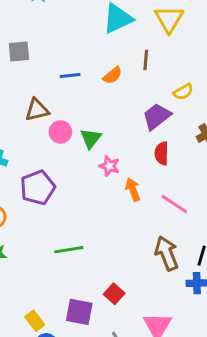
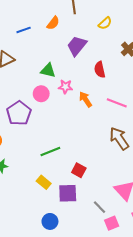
purple trapezoid: (157, 116) -> (77, 46), moved
pink circle: (60, 132) -> (41, 94), moved
green triangle: (91, 138) -> (48, 70), turned -42
red square: (114, 294) -> (79, 170), moved
yellow rectangle: (35, 321) -> (44, 182), moved

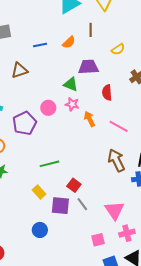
purple trapezoid: (77, 46) -> (88, 67), turned 40
green triangle: (48, 70) -> (71, 84), moved
gray line: (100, 207) -> (82, 204), moved

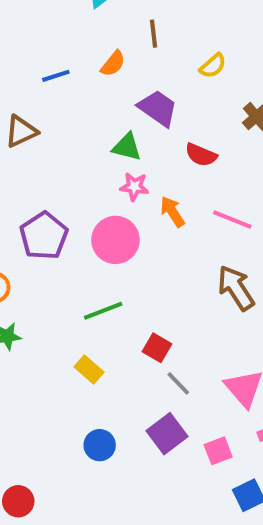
purple trapezoid: (88, 67) -> (158, 108), turned 45
red semicircle: (107, 93) -> (201, 155), turned -56
pink circle: (48, 108) -> (115, 240), moved, size x1.5
purple square: (60, 206) -> (167, 434), moved, turned -36

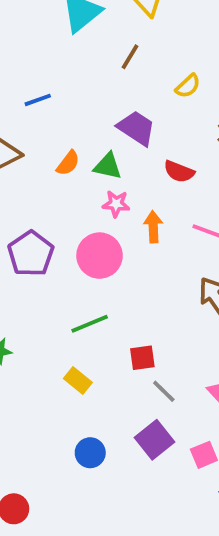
brown line: (153, 34) -> (130, 57), turned 40
orange semicircle: (113, 64) -> (68, 163), moved
orange arrow: (172, 212) -> (153, 227), turned 32
red square: (157, 348) -> (142, 358), turned -36

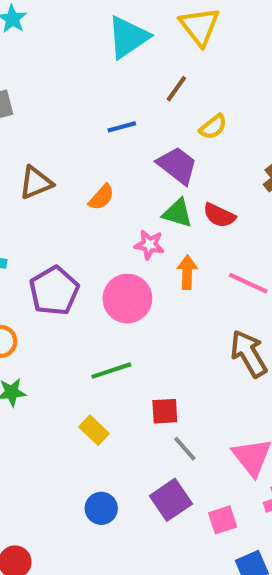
yellow semicircle: (188, 86) -> (213, 127), moved
blue line: (38, 100) -> (122, 127), moved
green triangle: (108, 166) -> (178, 213), moved

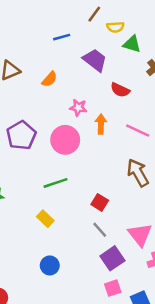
yellow semicircle: (213, 127) -> (115, 27), moved, turned 35
green triangle: (178, 213) -> (132, 44), moved
red square: (165, 411) -> (100, 202), moved, turned 35
purple square: (171, 500) -> (112, 258), moved
pink square: (223, 520) -> (113, 288), moved

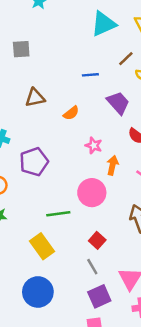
pink circle: (65, 140) -> (92, 193), moved
yellow rectangle: (45, 219) -> (42, 246), size x1.5
blue circle: (50, 265) -> (38, 292), size x1.6

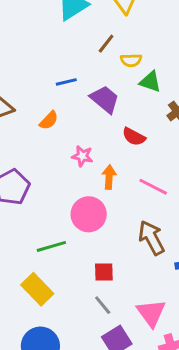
blue line: (90, 75) -> (66, 82), moved
red square: (97, 240) -> (104, 272), turned -35

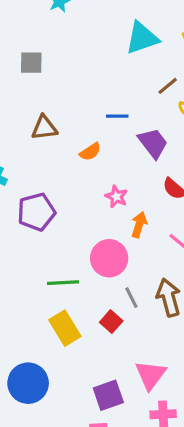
red square: (104, 272) -> (111, 322), turned 30
yellow rectangle: (37, 289) -> (65, 328), moved
gray line: (103, 305) -> (131, 298), moved

